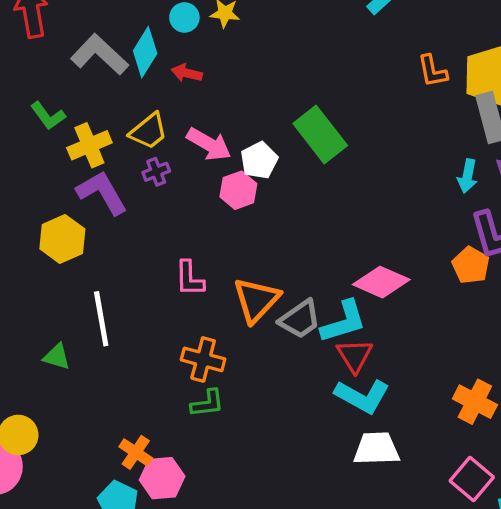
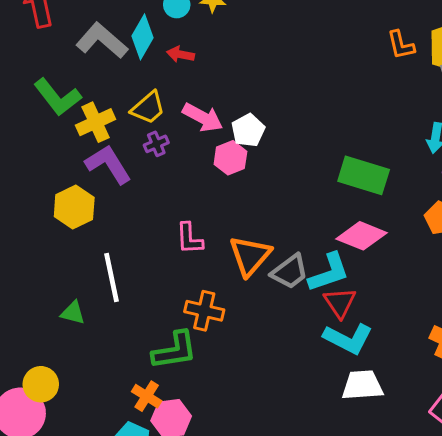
green L-shape: (48, 116) -> (57, 97), size x1.5
green rectangle: (320, 134) -> (364, 175), moved, turned -33
green L-shape: (207, 403) -> (175, 350), moved, size x1.5

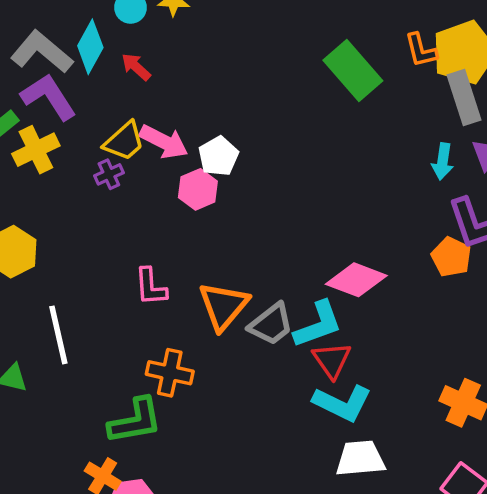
orange L-shape: (401, 45) -> (421, 50), moved
red arrow: (181, 54) -> (136, 67), turned 32
yellow trapezoid: (148, 108) -> (124, 141), moved
purple L-shape: (108, 164) -> (49, 97), moved
green rectangle: (364, 175) -> (353, 70), moved, turned 33

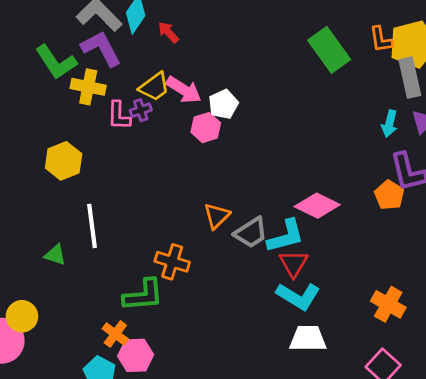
yellow cross: (36, 150) -> (88, 87), turned 32
pink L-shape: (151, 287) -> (119, 116), moved
orange triangle: (223, 306) -> (217, 216), size x0.7

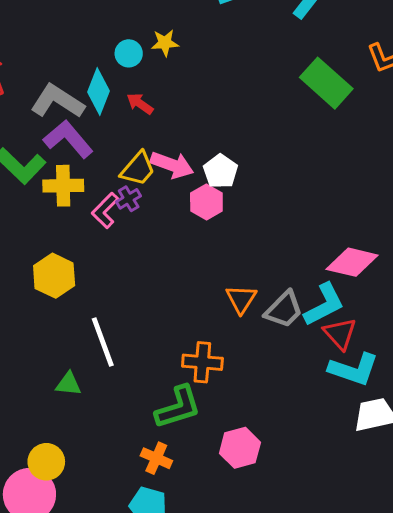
pink L-shape: (119, 116) -> (105, 210), turned 56
pink hexagon: (136, 355) -> (240, 448), moved

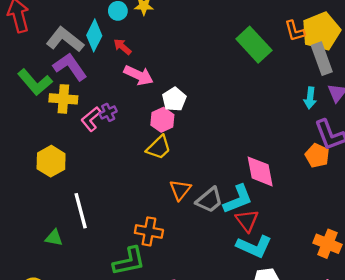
pink arrow: (172, 165) -> (139, 75), moved
yellow trapezoid: (138, 169) -> (159, 147), moved
pink diamond: (352, 262) -> (260, 171), turned 60

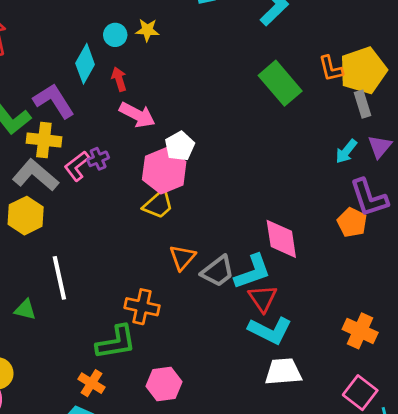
gray L-shape: (65, 40) -> (35, 175), moved
red arrow: (122, 47) -> (119, 79), turned 30
gray rectangle: (322, 59) -> (363, 104), size x0.7
cyan arrow: (310, 98) -> (346, 151), turned 30
pink hexagon: (162, 120) -> (164, 171), size x1.5

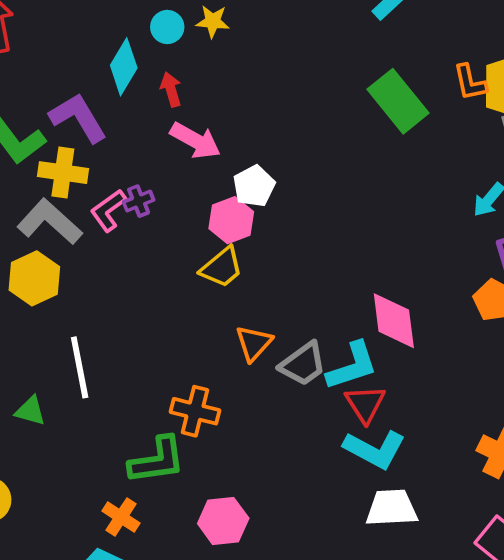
pink hexagon: (164, 171) -> (231, 220), size x0.7

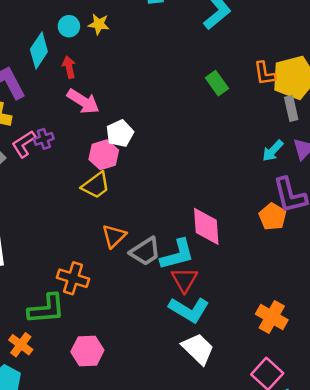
green rectangle: (398, 101) -> (217, 83), size x0.6
white trapezoid: (392, 508) -> (198, 349), turned 44

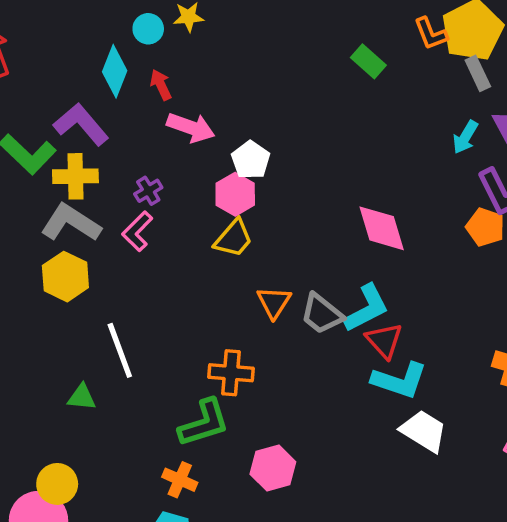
pink L-shape: (24, 144) -> (137, 231), moved
pink diamond: (206, 226) -> (382, 228), moved
gray trapezoid: (145, 251) -> (322, 314), turned 84

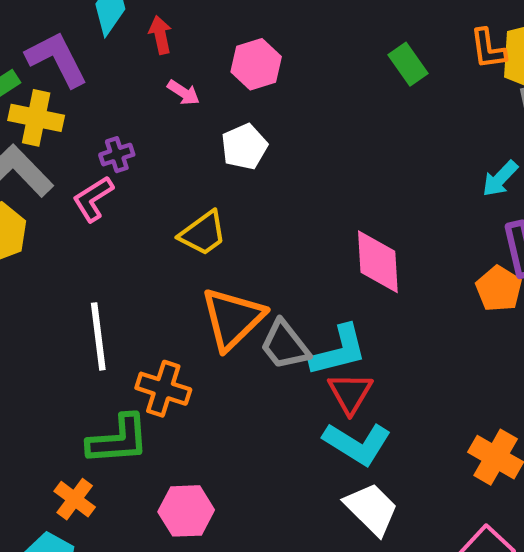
pink arrow: (191, 127) -> (183, 93), size x0.6
pink hexagon: (235, 194) -> (256, 64), moved
orange triangle: (274, 302) -> (233, 319), size x1.6
white line: (120, 350) -> (98, 336), moved

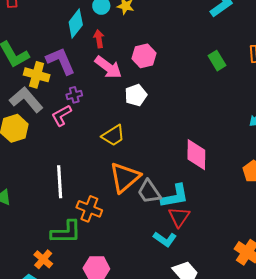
purple L-shape: (57, 59) -> (61, 61), moved
pink arrow: (183, 93) -> (108, 67), size x1.8
cyan L-shape: (357, 443) -> (165, 239), moved, size x0.7

